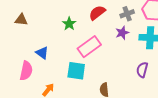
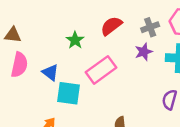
blue triangle: (42, 53) -> (50, 73), moved
pink semicircle: (26, 71) -> (19, 65), moved
cyan square: (76, 71) -> (69, 93), moved

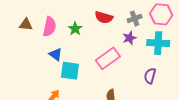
red semicircle: (111, 26) -> (104, 17), turned -126
pink semicircle: (19, 65) -> (49, 27), moved
pink rectangle: (101, 70) -> (108, 58), moved

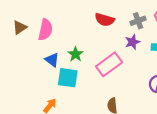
brown triangle: (26, 25) -> (20, 27), turned -40
green star: (75, 29) -> (76, 54), moved

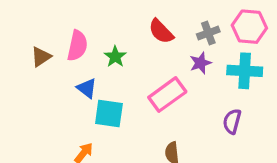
red semicircle: (105, 20) -> (161, 31), turned 30
brown triangle: (20, 27) -> (41, 57), moved
green star: (76, 54) -> (115, 57), moved

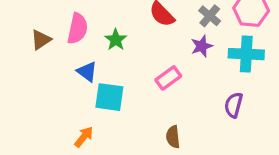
gray cross: (208, 33) -> (210, 16), turned -30
pink rectangle: (167, 95) -> (168, 78), size x0.7

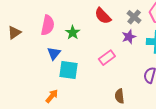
brown triangle: (41, 40) -> (14, 33), moved
blue triangle: (87, 72) -> (54, 53), turned 32
brown semicircle: (173, 137) -> (119, 96), moved

